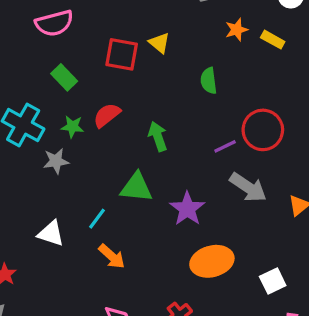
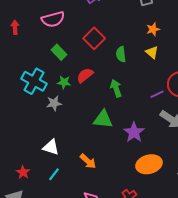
orange star: (237, 30) -> (153, 29), moved
yellow triangle: (159, 43) -> (152, 52), moved
red square: (122, 54) -> (94, 38), turned 35
green semicircle: (209, 81) -> (121, 54), moved
cyan line: (97, 219) -> (54, 174), moved

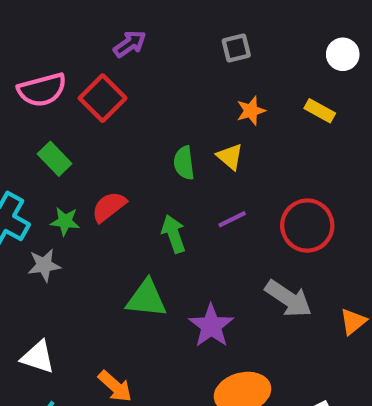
red square: (94, 38) -> (103, 98), moved
yellow triangle: (152, 52) -> (230, 157), moved
purple line: (157, 94) -> (232, 219), moved

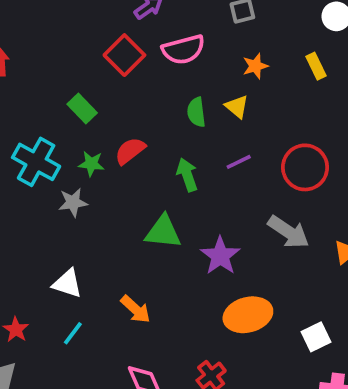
pink semicircle: (42, 90) -> (183, 50), moved
yellow rectangle: (320, 111) -> (316, 66), turned 35

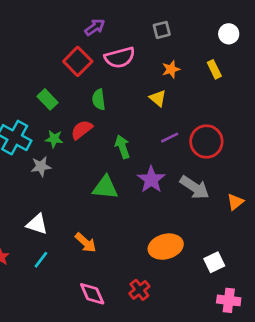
green semicircle: (196, 112) -> (99, 99), moved
purple line: (239, 162) -> (170, 138), moved
purple star: (220, 256) -> (151, 180), moved

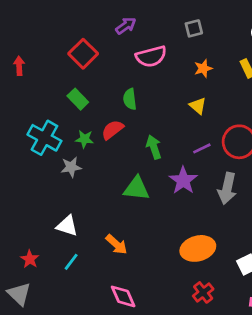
red square: (78, 61) -> (83, 54), moved
yellow triangle: (158, 98) -> (198, 106), moved
purple line: (170, 138) -> (202, 148), moved
gray arrow: (195, 187) -> (227, 188), turned 68
red cross: (139, 290) -> (203, 292), moved

